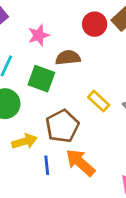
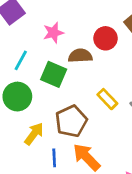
red circle: (95, 24) -> (106, 38), moved
yellow arrow: (24, 141) -> (34, 134), turned -40

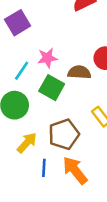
pink star: (53, 33) -> (47, 58), moved

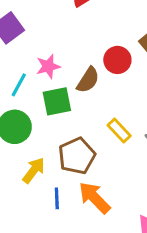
brown semicircle: (79, 72) -> (88, 80), turned 125
green square: (52, 88) -> (57, 101), turned -35

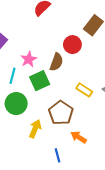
blue line: (57, 198) -> (58, 155), moved
orange arrow: (94, 198) -> (79, 137), size x0.7

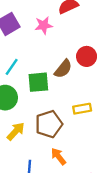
pink star: (29, 59) -> (44, 25), moved
yellow rectangle: (84, 90) -> (82, 109), turned -63

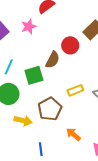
yellow arrow: (16, 131) -> (23, 121), turned 72
orange arrow: (58, 156) -> (73, 134), moved

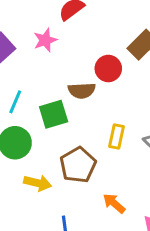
brown semicircle: (53, 60) -> (82, 91), turned 60
yellow rectangle: (75, 90) -> (116, 137), turned -56

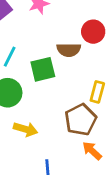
brown pentagon: (78, 165) -> (81, 120), moved

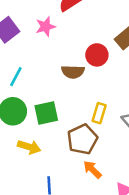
green square: (43, 69) -> (46, 113), moved

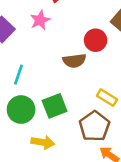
yellow rectangle: (99, 113) -> (107, 98), turned -66

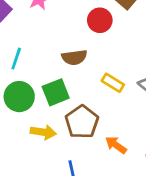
brown semicircle: (74, 61) -> (74, 57), moved
brown pentagon: (95, 126) -> (82, 122), moved

